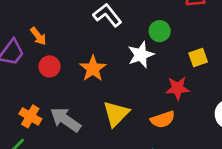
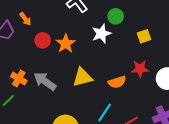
red circle: (50, 66) -> (43, 40), moved
red star: (178, 88) -> (140, 69), moved
yellow triangle: (116, 114) -> (82, 77), turned 30

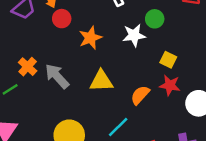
yellow square: (144, 36) -> (168, 60), moved, turned 32
red circle: (43, 40) -> (62, 19), moved
orange semicircle: (117, 82) -> (140, 95), turned 138

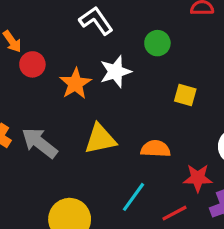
white star: (134, 35) -> (116, 72), moved
red star: (170, 85) -> (198, 178), moved
orange semicircle: (140, 95) -> (155, 149), turned 60

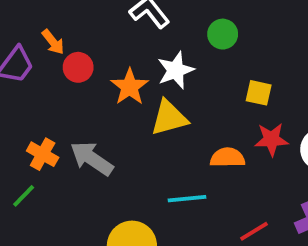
yellow triangle: (100, 139) -> (169, 118), moved
red star: (198, 178) -> (271, 139), moved
cyan line: (134, 197) -> (187, 199), moved, turned 52

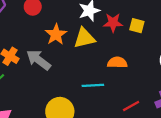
orange star: (130, 87) -> (56, 34), moved
red star: (271, 139) -> (113, 23), moved

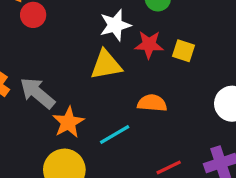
orange star: (56, 34) -> (68, 122), moved
cyan line: (93, 85) -> (115, 134), turned -30

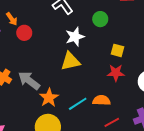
red star: (149, 45) -> (116, 73), moved
orange semicircle: (152, 103) -> (101, 100), moved

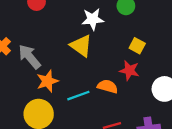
yellow triangle: (70, 61) -> (81, 46), turned 35
orange semicircle: (101, 100) -> (108, 86), moved

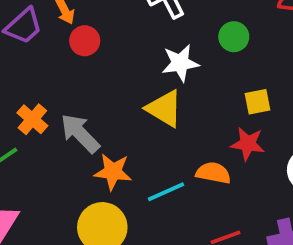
yellow square: (137, 46) -> (258, 102), turned -35
orange star: (47, 81) -> (113, 172), turned 30

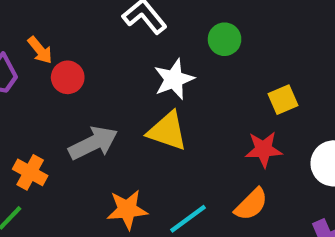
yellow square: (258, 102) -> (283, 100), moved
gray arrow: (80, 133) -> (93, 143), moved, turned 120
orange semicircle: (213, 173) -> (251, 204), moved, turned 136

